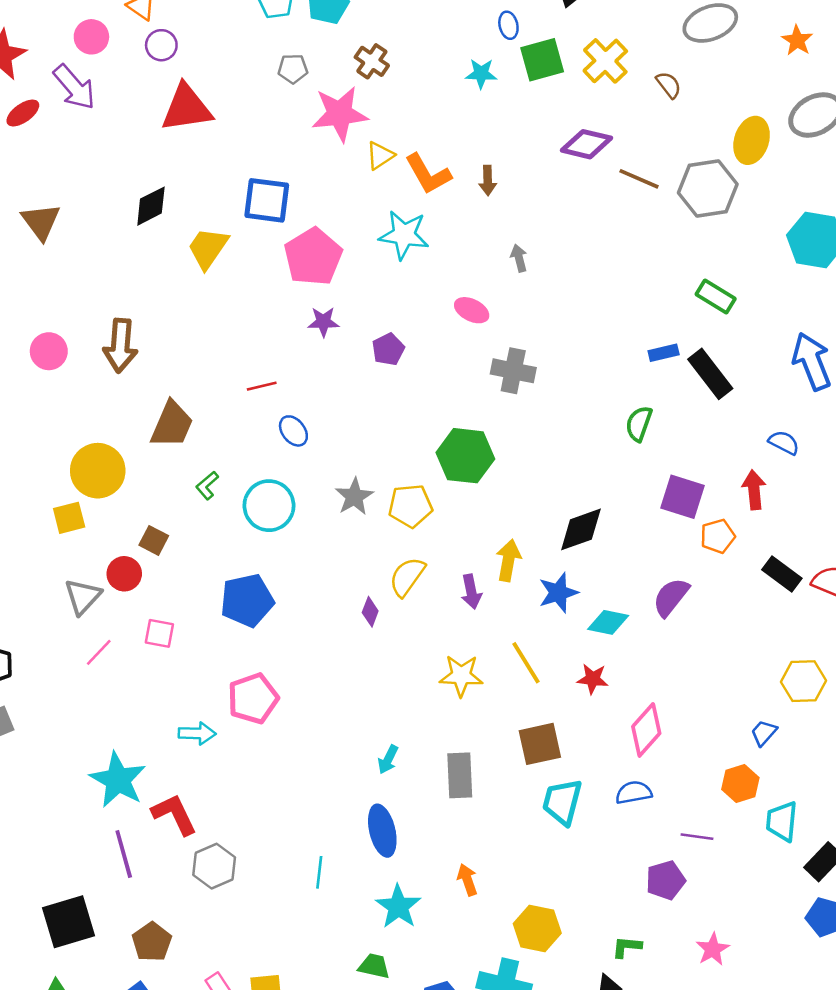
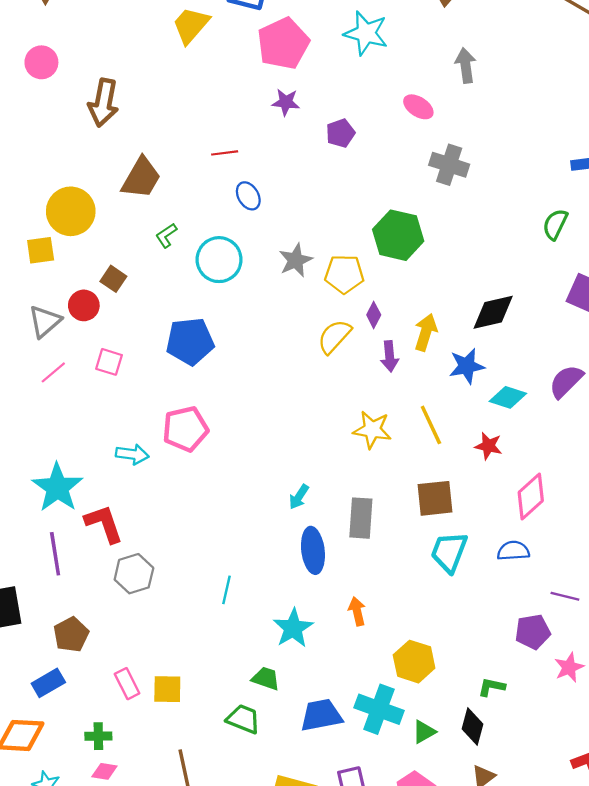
gray arrow: (519, 258) -> (466, 65), size x1.4
pink circle: (49, 351) -> (41, 62), moved
purple diamond: (370, 612) -> (374, 315), moved
blue ellipse: (382, 831) -> (313, 550), moved
pink star: (713, 949) -> (569, 667), moved

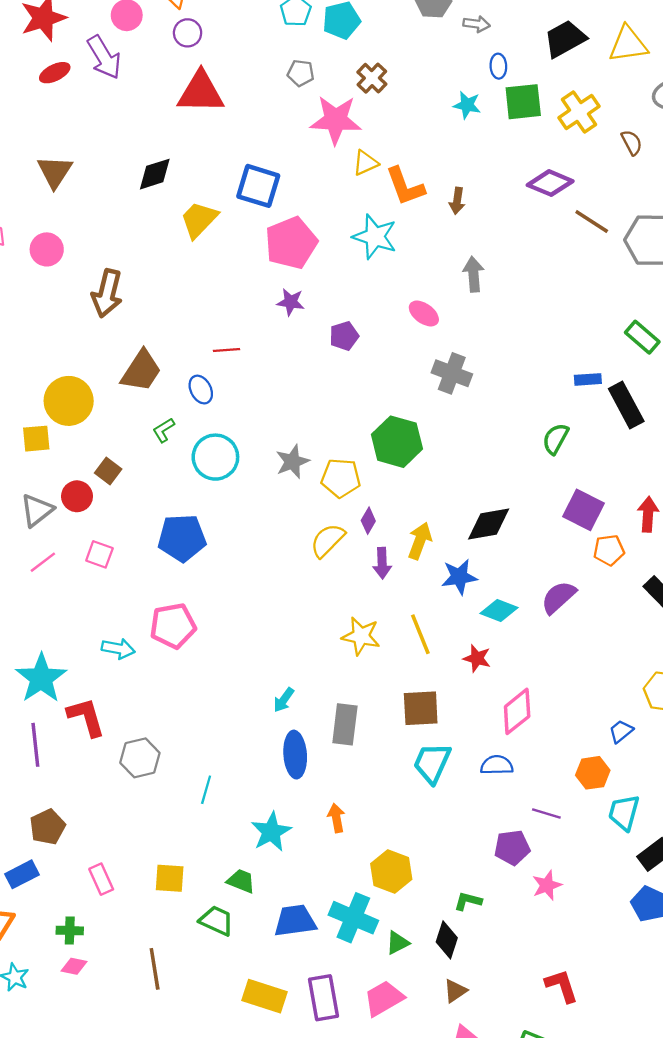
blue ellipse: (248, 196) -> (201, 390), moved
gray hexagon: (134, 574) -> (140, 758), moved
yellow square: (167, 689) -> (170, 878), moved

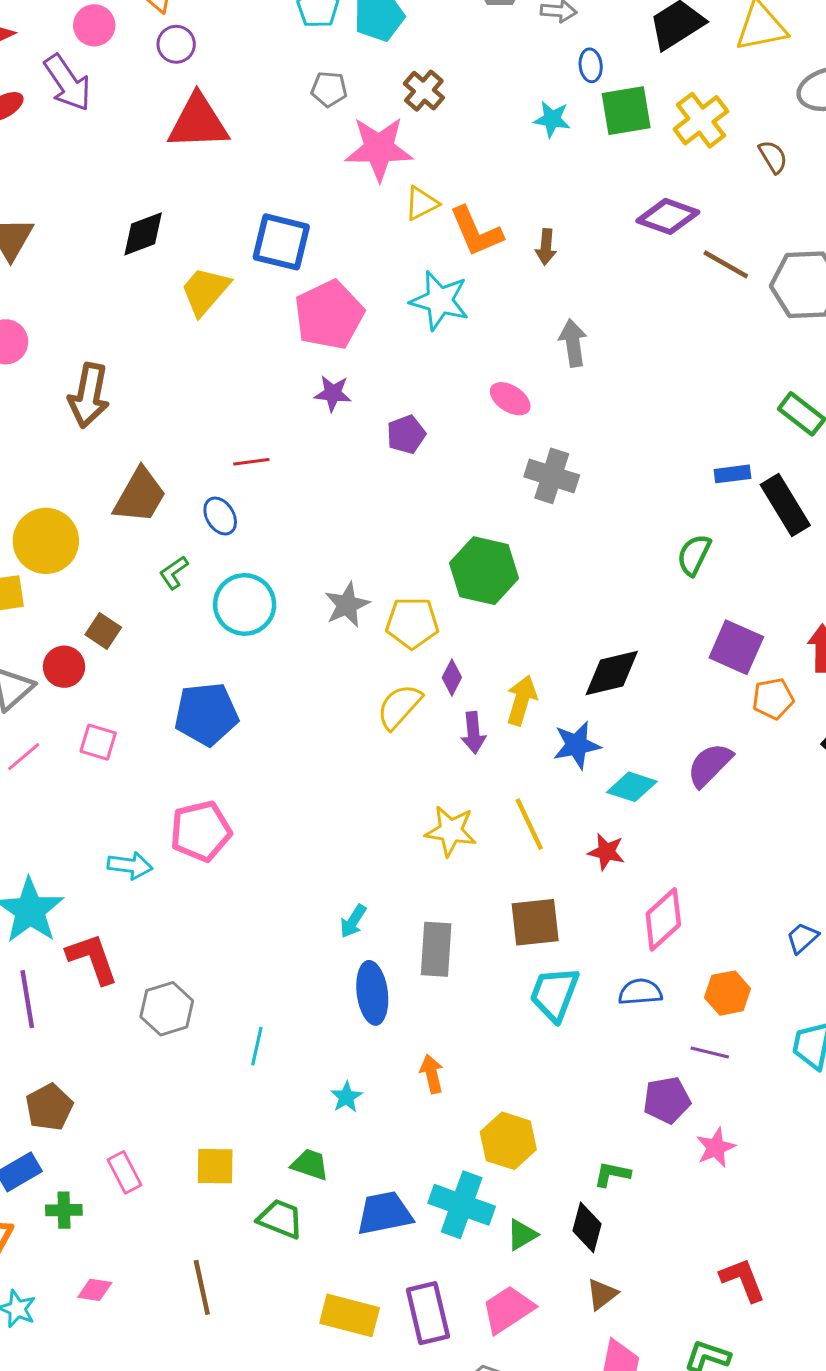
orange hexagon: (593, 773) -> (728, 993), moved
cyan star: (271, 832) -> (346, 1097), size x0.6
green cross: (70, 931) -> (64, 1210), moved

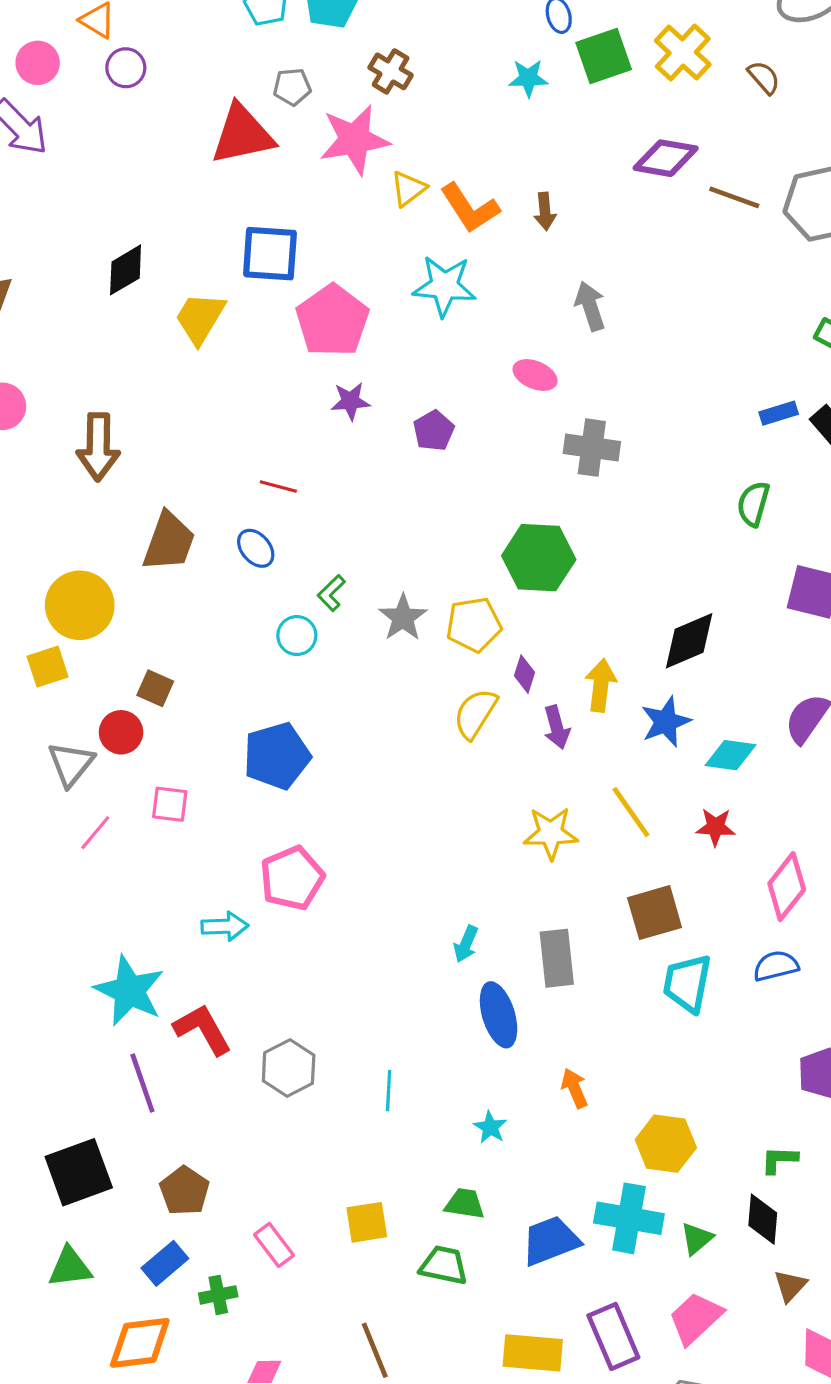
red triangle: (198, 122) -> (242, 134), moved
red line: (251, 462) -> (278, 487), turned 32
green L-shape: (174, 573) -> (331, 593), moved
cyan circle: (245, 604) -> (297, 636), size x0.6

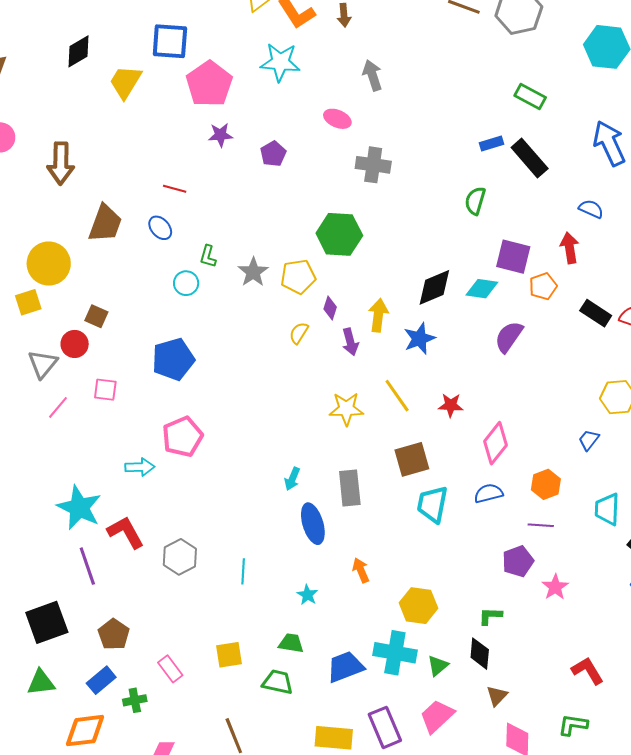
green L-shape: (331, 593) -> (208, 256), turned -30
yellow semicircle: (475, 714) -> (299, 333), size x0.7
cyan diamond: (730, 755) -> (482, 289), moved

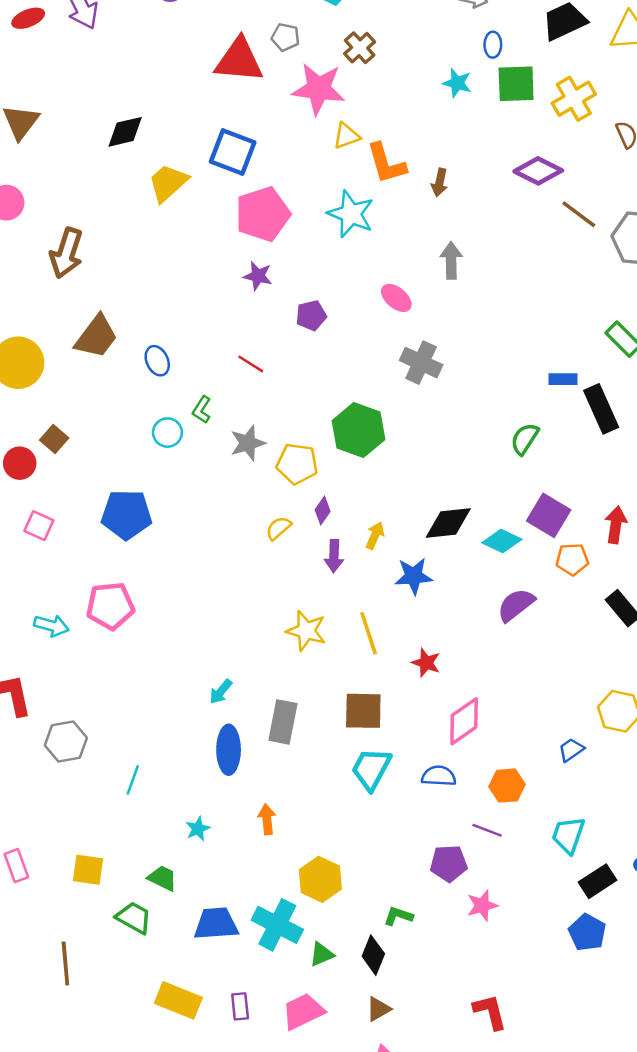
red line: (175, 189) -> (251, 364), moved
yellow arrow: (378, 315) -> (375, 535), size x0.7
purple rectangle: (385, 727) -> (240, 1006), size x0.6

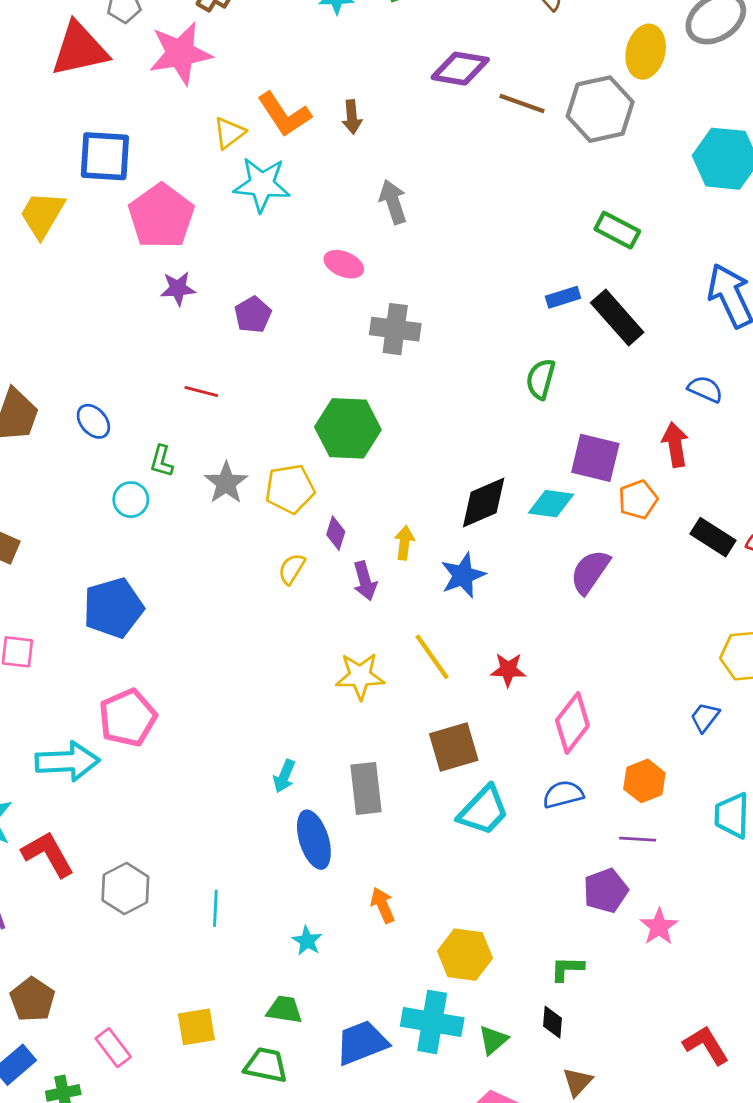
yellow triangle: (346, 136) -> (229, 133), moved
cyan arrow: (51, 626) -> (67, 761), size x1.5
cyan trapezoid: (371, 769) -> (483, 810), turned -147
black diamond: (373, 955) -> (553, 1022), size x0.7

